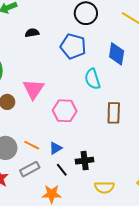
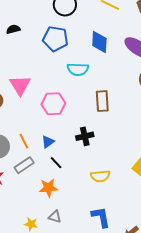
cyan semicircle: (92, 79) -> (78, 69), turned -65
orange line: (32, 145) -> (24, 141), turned 42
black cross: (85, 161) -> (85, 136), moved

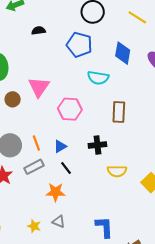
yellow semicircle: (100, 176) -> (117, 171), moved

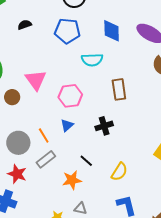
blue triangle: (60, 146) -> (67, 125), moved
black line: (66, 168) -> (86, 161), moved
yellow semicircle: (117, 171) -> (119, 172), moved, turned -48

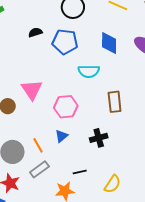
black semicircle: (25, 25) -> (35, 32), moved
black line: (86, 161) -> (80, 172), turned -56

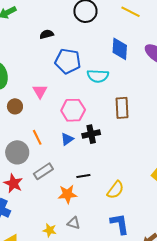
blue pentagon: (65, 42) -> (68, 61), moved
pink triangle: (32, 90) -> (40, 91), size x0.7
black cross: (99, 138) -> (91, 134), moved
orange line: (38, 145) -> (37, 137), moved

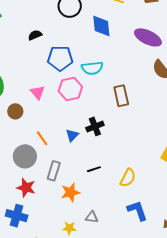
blue diamond: (120, 49) -> (101, 26), moved
pink hexagon: (73, 110) -> (70, 89), moved
gray rectangle: (43, 171) -> (54, 171), turned -30
orange star: (67, 194) -> (70, 192), moved

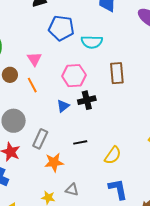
pink hexagon: (70, 89) -> (74, 76), moved
orange line: (42, 138) -> (32, 85), moved

